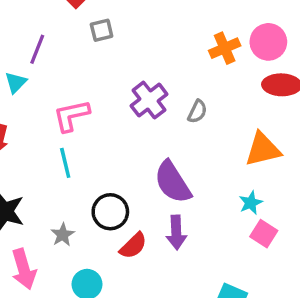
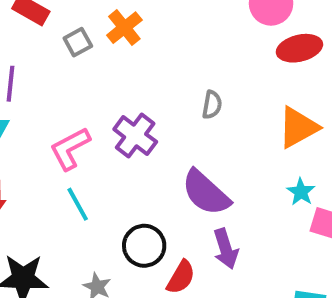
orange cross: (225, 48) -> (124, 28), moved
purple cross: (149, 100) -> (135, 136), moved

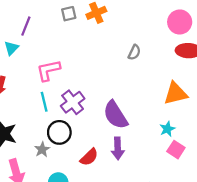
gray semicircle: (212, 105) -> (134, 52), moved
purple cross: (135, 136) -> (73, 102), moved
black circle: (144, 246) -> (59, 132), moved

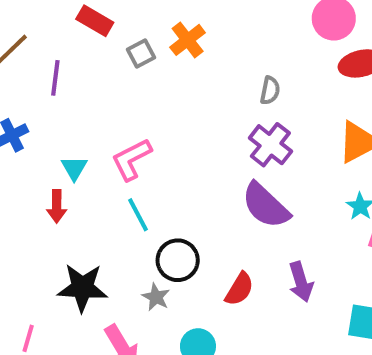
purple line: (26, 26) -> (55, 78), moved
cyan triangle: (11, 48) -> (74, 168), moved
purple cross: (73, 102) -> (270, 145), moved
purple arrow: (118, 148) -> (301, 282), moved

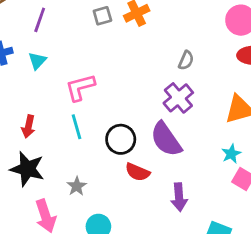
cyan triangle: (74, 168) -> (37, 61), moved
red arrow: (57, 206) -> (28, 126), moved
black circle: (178, 260) -> (121, 139), moved
red semicircle: (239, 289) -> (137, 172), moved, turned 70

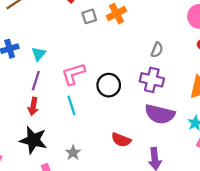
purple line: (40, 20) -> (36, 81), moved
purple cross: (178, 98) -> (152, 80), turned -35
black circle: (121, 139) -> (109, 85), moved
purple semicircle: (166, 139) -> (160, 114), moved, turned -40

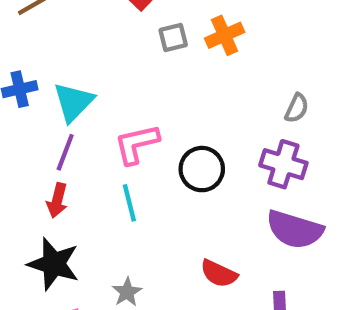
cyan triangle: (39, 54) -> (73, 102), size x1.5

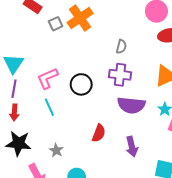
orange cross: (225, 35) -> (80, 18), size x1.4
red semicircle: (219, 274) -> (99, 133), turned -84

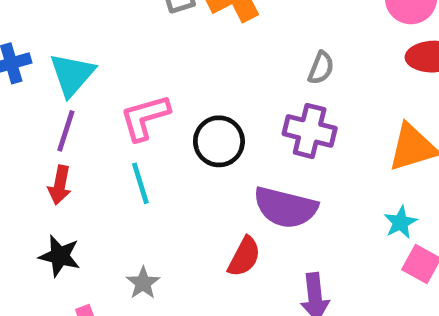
purple semicircle: (131, 105) -> (285, 207), moved
black star: (18, 143) -> (60, 256), size x0.7

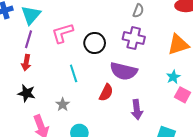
cyan line: (140, 183) -> (74, 73), moved

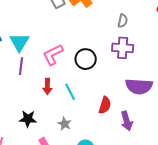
red arrow: (26, 63) -> (47, 86), moved
purple semicircle: (124, 71) -> (139, 86), moved
purple arrow: (137, 110) -> (127, 121), moved

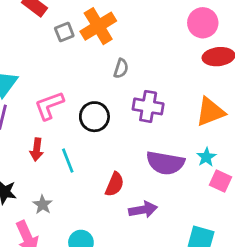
gray semicircle: (123, 21) -> (121, 68), moved
purple arrow: (127, 121) -> (143, 210), turned -90
gray star: (65, 124) -> (43, 205), moved

